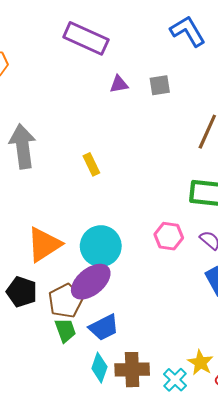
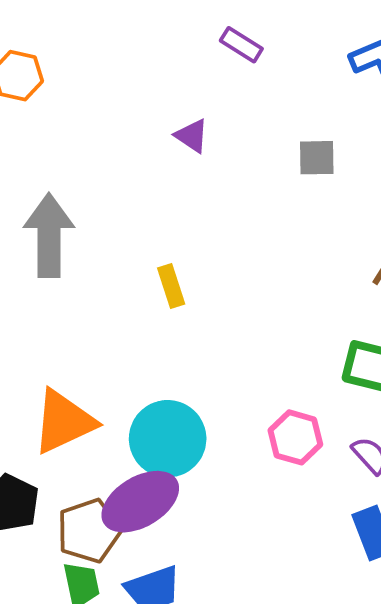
purple rectangle: (86, 38) -> (241, 45), moved, size x0.5
purple triangle: (119, 84) -> (192, 136), moved, turned 36

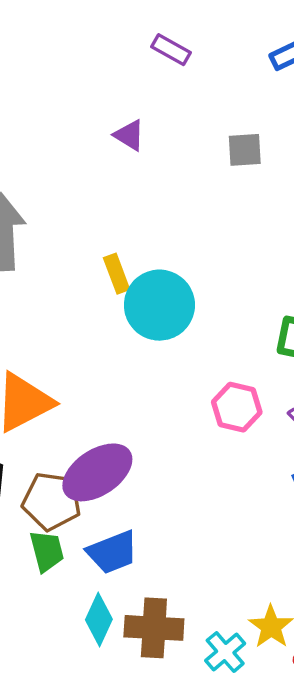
cyan circle: (168, 439) -> (159, 305), moved
brown pentagon: (89, 531) -> (52, 501), turned 30

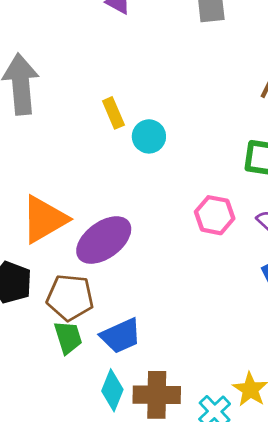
cyan circle: (159, 305) -> (149, 136), size x0.6
purple ellipse: (97, 472) -> (104, 240), moved

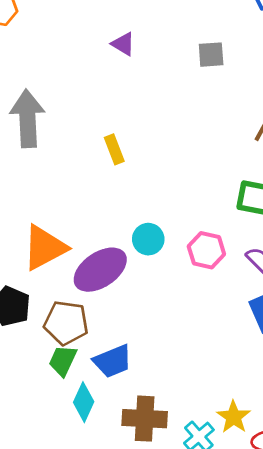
cyan circle: (149, 136) -> (148, 239), moved
green trapezoid: (68, 337) -> (63, 361), turned -140
cyan diamond: (112, 390) -> (84, 402), moved

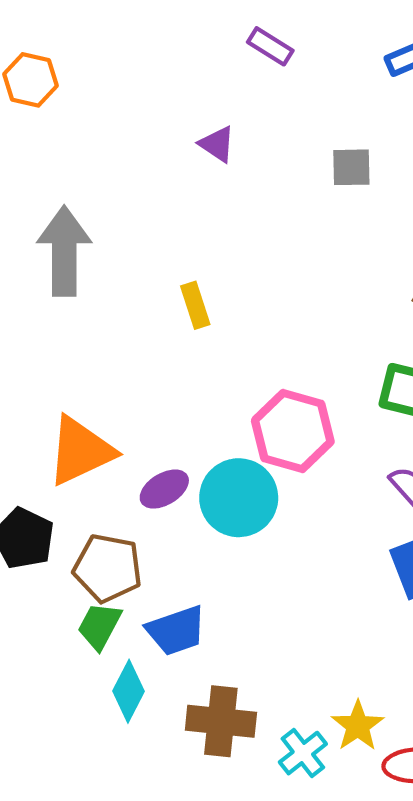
cyan circle: (148, 239) -> (239, 498), moved, size x1.6
pink hexagon: (206, 250) -> (293, 431), moved, size x1.4
purple ellipse: (100, 270) -> (164, 489), size x0.6

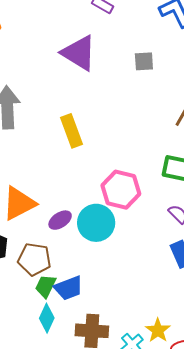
purple triangle: (217, 144) -> (79, 53), size x2.0
yellow rectangle: (195, 305) -> (71, 131), size x1.5
green trapezoid: (100, 626) -> (46, 286), moved

